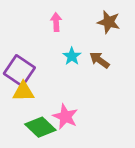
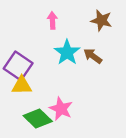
cyan star: (72, 56) -> (67, 52), size x1.5

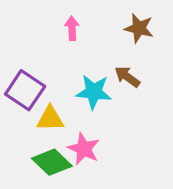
cyan star: (67, 52) -> (94, 92), moved, turned -30
yellow triangle: (22, 85) -> (50, 119), moved

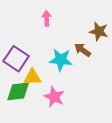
brown star: (139, 28) -> (99, 31), moved
green diamond: (52, 162) -> (18, 91), moved, turned -50

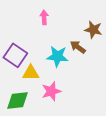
green diamond: (18, 91) -> (17, 100), moved
pink star: (54, 97) -> (51, 91), turned 30

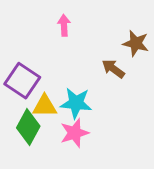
cyan star: (57, 56) -> (76, 103), moved
green diamond: (17, 100) -> (28, 127), moved, turned -55

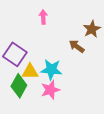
brown star: (136, 43) -> (92, 29), turned 30

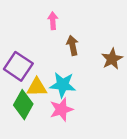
brown star: (92, 29) -> (112, 59), moved
brown arrow: (77, 46) -> (73, 45), moved, turned 42

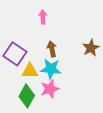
brown arrow: (73, 45) -> (52, 49), moved
green diamond: (23, 105) -> (27, 96), moved

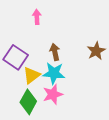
pink arrow: (43, 17) -> (37, 17), moved
yellow triangle: (30, 71) -> (32, 75), turned -36

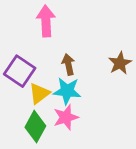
pink arrow: (37, 17) -> (46, 21), size x1.6

